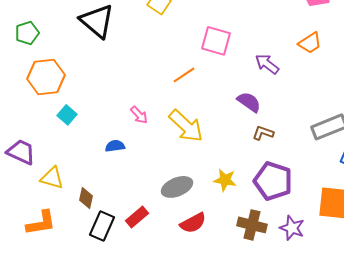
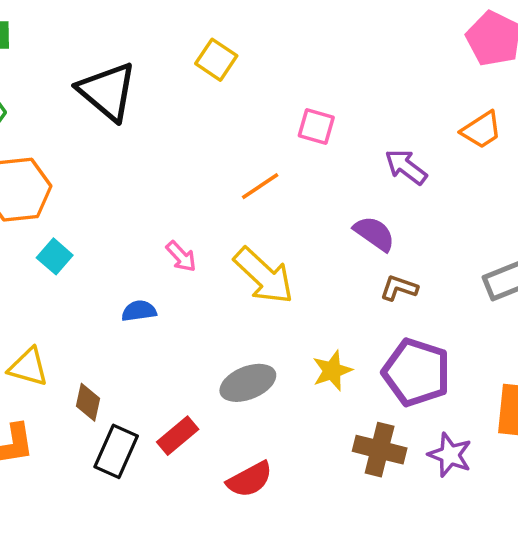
pink square: (216, 41) -> (316, 126), size x0.7
yellow star: (225, 180) -> (332, 371), turned -30
red semicircle: (193, 223) -> (250, 479), moved

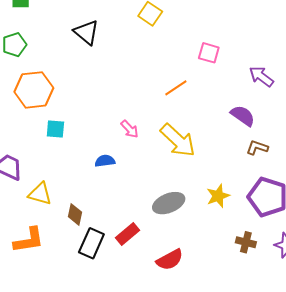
black triangle: (107, 91) -> (86, 32), size x0.7
cyan square: (55, 256) -> (55, 129), turned -36
brown cross: (380, 450) -> (246, 242), size x0.7

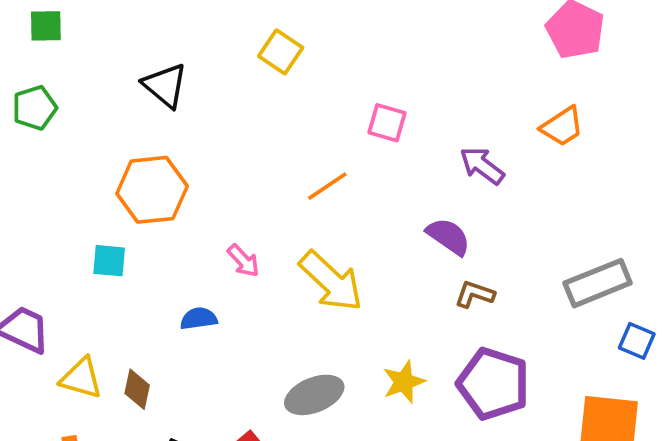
orange hexagon: (34, 90) -> (152, 190), moved
brown diamond: (75, 214) -> (137, 389), moved

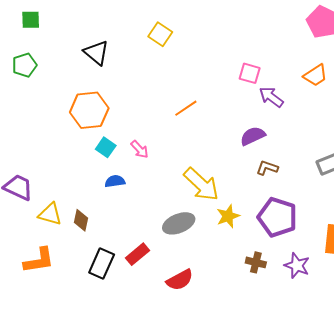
pink square: (387, 123) -> (250, 73), moved
purple semicircle: (448, 236) -> (253, 136), turned -60
cyan square: (109, 261) -> (106, 147), moved, turned 30
yellow arrow: (331, 281) -> (201, 184), moved

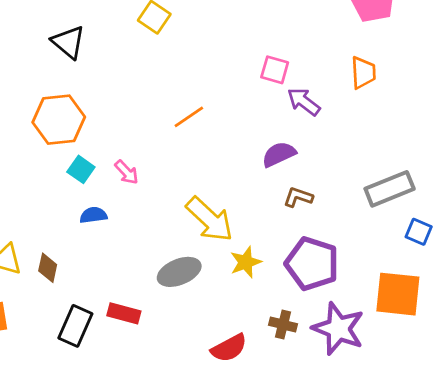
orange trapezoid: (315, 75) -> (363, 73), turned -60
red rectangle: (138, 254) -> (124, 313), turned 55
purple star: (297, 266) -> (338, 329), size x1.5
red semicircle: (180, 280) -> (229, 348), moved

